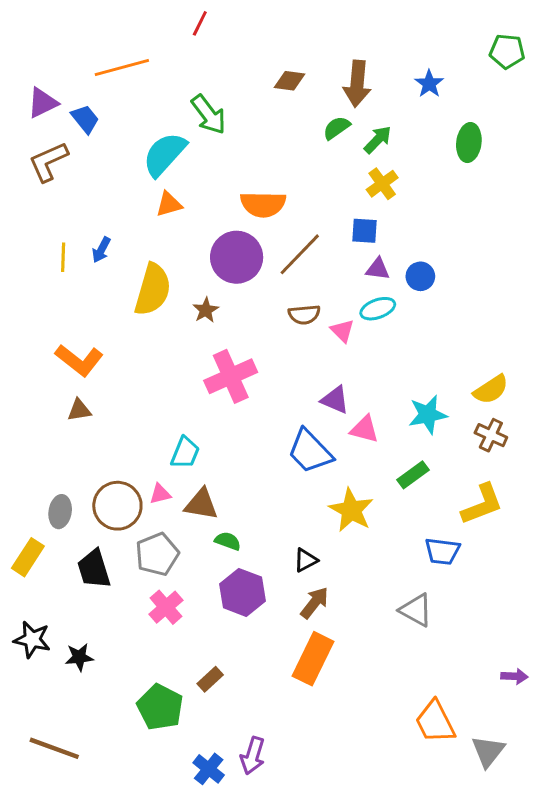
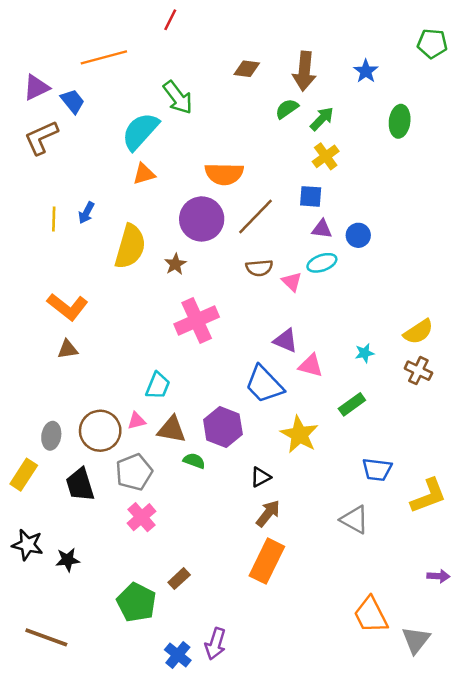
cyan star: (428, 415) -> (365, 353), size x0.6
yellow L-shape: (482, 504) -> (428, 496), moved
purple hexagon: (242, 592) -> (223, 427), moved

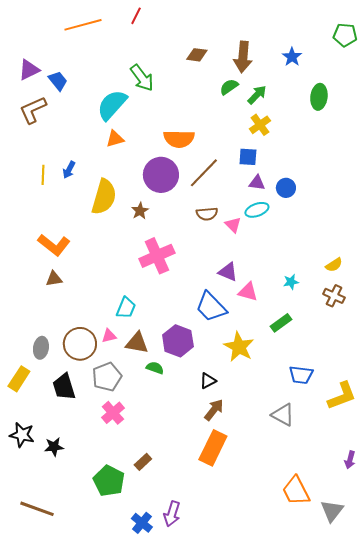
orange line: (104, 57) -> (83, 25), moved
yellow semicircle: (418, 332) -> (334, 265), size x0.7
purple arrow: (438, 576) -> (350, 460), turned 102

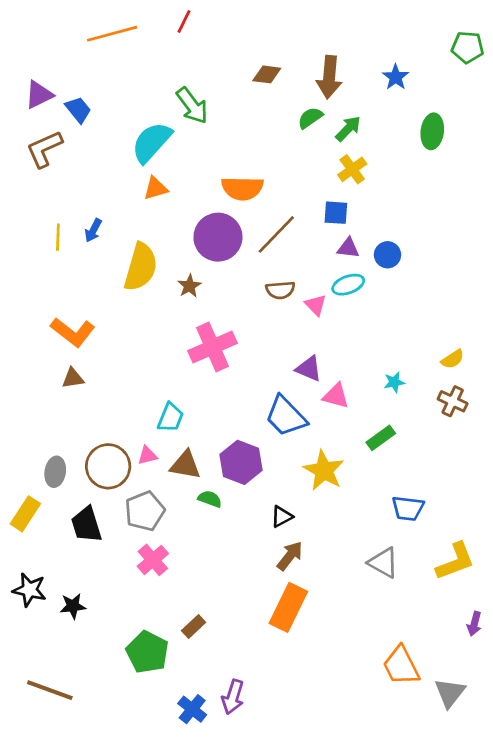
yellow L-shape: (342, 396) -> (455, 561), moved

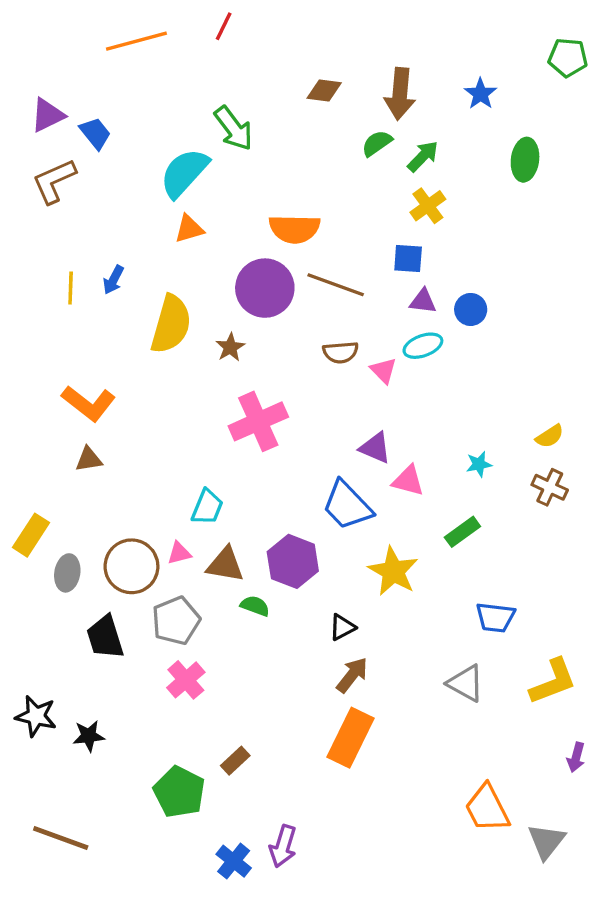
brown line: (276, 234) -> (336, 285), turned 66
yellow rectangle: (25, 514) -> (31, 535), moved

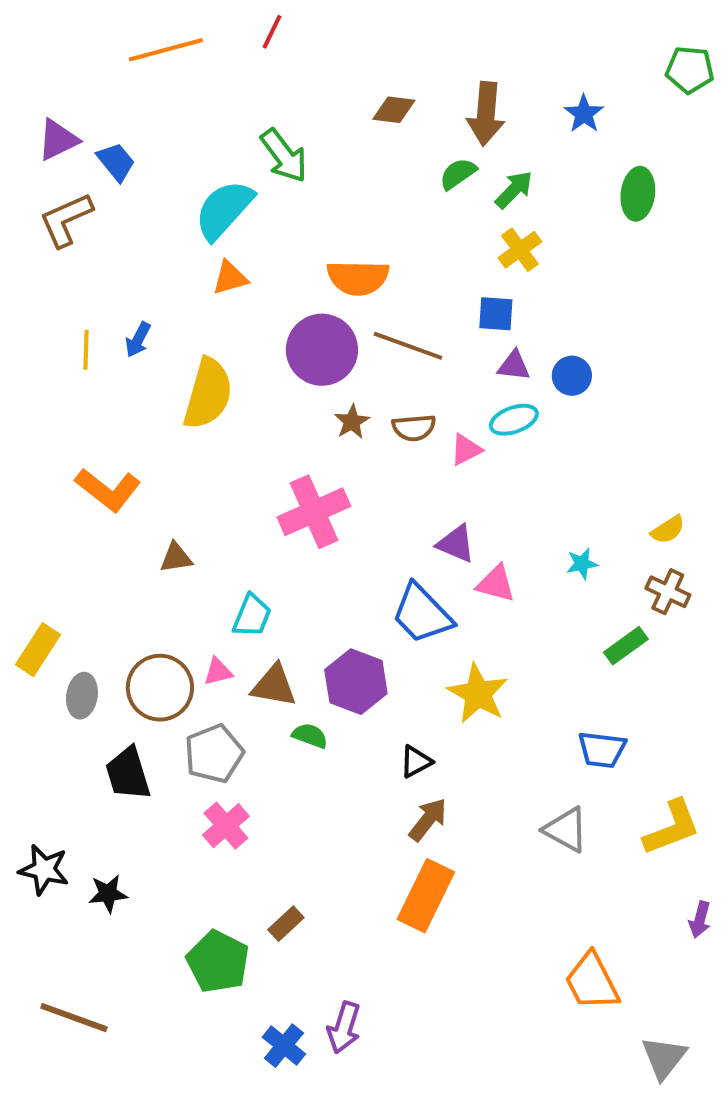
brown star: (230, 347) -> (352, 422), moved
pink triangle: (383, 370) -> (466, 450), turned 48
brown triangle: (89, 459) -> (176, 558), moved
green rectangle: (462, 532) -> (626, 646), moved
gray triangle: (546, 841) -> (664, 1058), moved

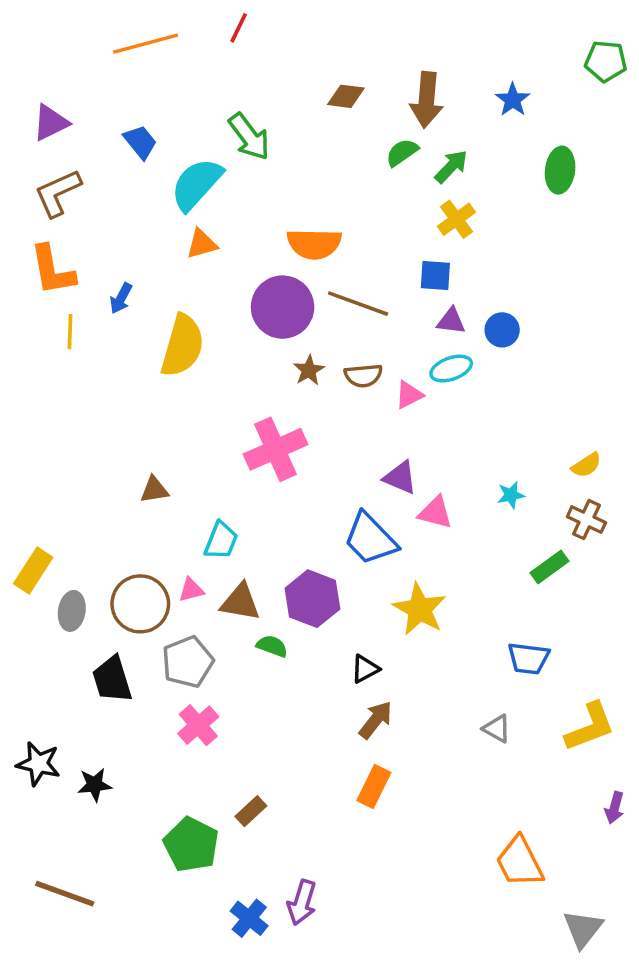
blue trapezoid: (116, 162) -> (140, 142), moved
yellow line: (86, 350) -> (70, 332), moved
orange L-shape: (108, 490) -> (52, 270), moved, turned 42
gray triangle: (566, 830) -> (497, 729), size x0.7
orange rectangle: (426, 896) -> (374, 787), size x0.7

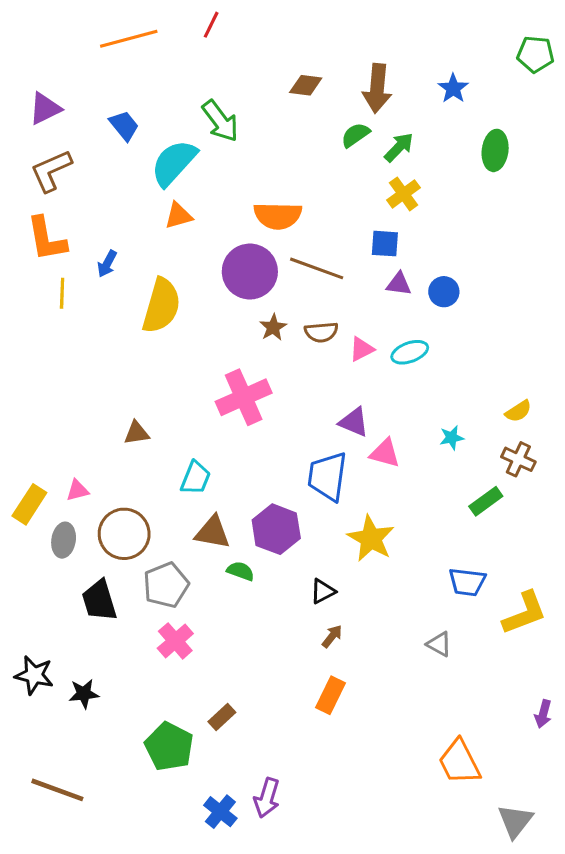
cyan ellipse: (451, 369) -> (410, 352), moved
blue trapezoid: (370, 539) -> (327, 476), turned 52
pink triangle: (191, 590) -> (78, 490), moved
brown arrow: (376, 720) -> (332, 636), size x0.7
yellow L-shape: (590, 727) -> (525, 613), moved

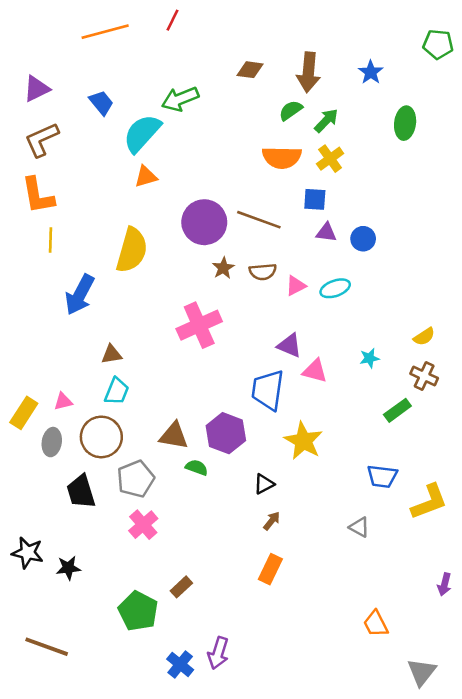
green arrow: (220, 121) -> (180, 99), turned 105
orange semicircle: (278, 216) -> (282, 157), moved
blue arrow: (107, 264) -> (80, 295), moved, size x1.8
cyan trapezoid: (196, 478) -> (117, 391), moved
orange trapezoid: (459, 762) -> (376, 624), size x0.7

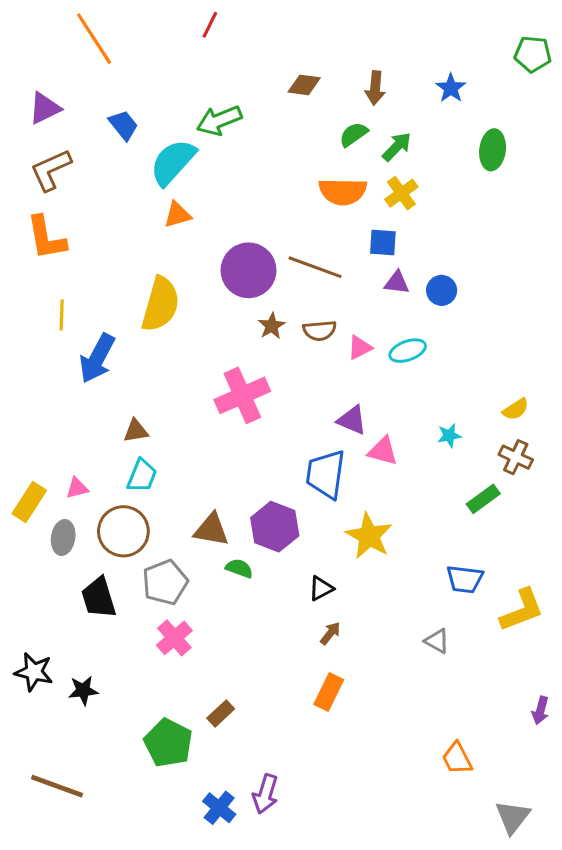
orange line: (105, 32) -> (94, 39), moved, turned 72
brown arrow: (308, 72) -> (375, 88), size x0.7
yellow line: (50, 240) -> (62, 315), moved

